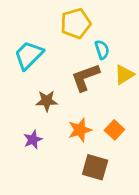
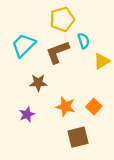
brown L-shape: (85, 77) -> (58, 52), moved
orange star: (80, 130) -> (66, 107), turned 30
brown square: (95, 167) -> (78, 137), turned -30

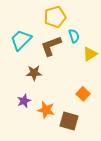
orange star: (66, 107) -> (46, 110), moved
brown square: (78, 137) -> (69, 121), turned 30

